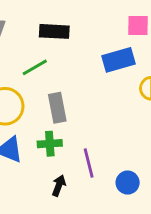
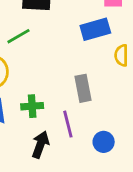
gray rectangle: (57, 108) -> (83, 88), moved
black arrow: (59, 186) -> (40, 145), size x1.4

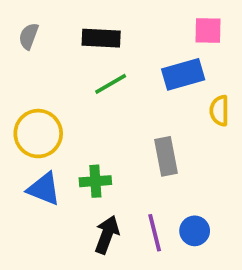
green line: (18, 36) -> (111, 84), moved
purple line: (68, 124) -> (155, 233), moved

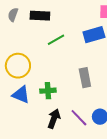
black rectangle: (101, 38) -> (40, 16), moved
purple line: (155, 233) -> (79, 118), turned -30

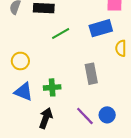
yellow circle: (18, 66) -> (20, 61), size x0.7
black arrow: (54, 119) -> (46, 118), moved

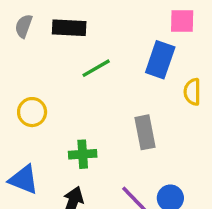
blue rectangle: (101, 28) -> (160, 60), turned -55
blue triangle: (24, 92) -> (24, 179), moved

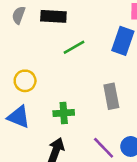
blue triangle: (24, 179) -> (19, 117), moved

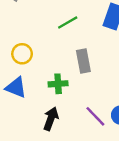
gray rectangle: (111, 96) -> (83, 61), moved

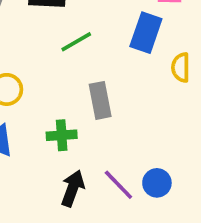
black arrow: (51, 119) -> (73, 188), moved

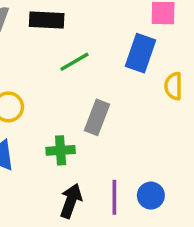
gray rectangle: (100, 100) -> (97, 117), turned 32
purple line: (118, 185) -> (114, 197), turned 44

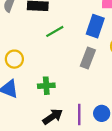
gray rectangle: (97, 117) -> (88, 58), moved
black arrow: (71, 201) -> (53, 117), turned 36

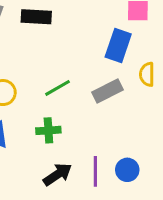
green line: (55, 31) -> (58, 88), moved
gray rectangle: (88, 58) -> (108, 91), turned 42

